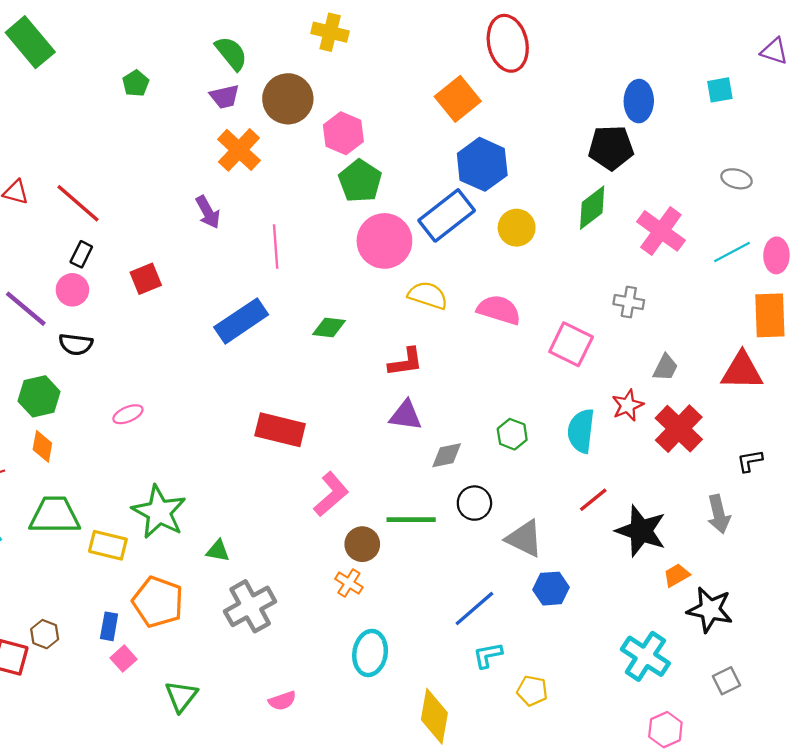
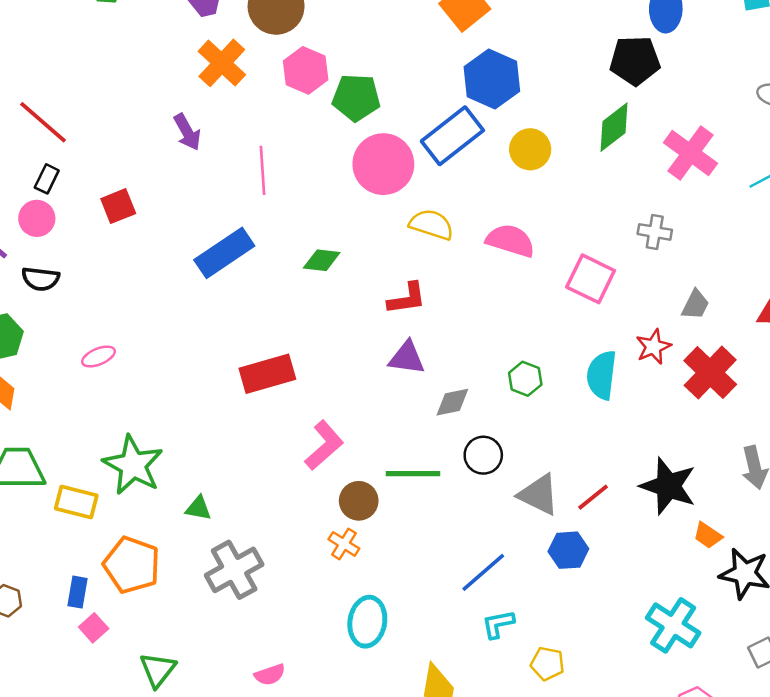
pink hexagon: (343, 133) -> (306, 70), moved
green pentagon: (360, 181) -> (356, 98), turned -30
red rectangle: (280, 430) -> (267, 374), turned -30
red line: (593, 500) -> (593, 497), moved
orange trapezoid: (677, 575) -> (708, 535), turned -116

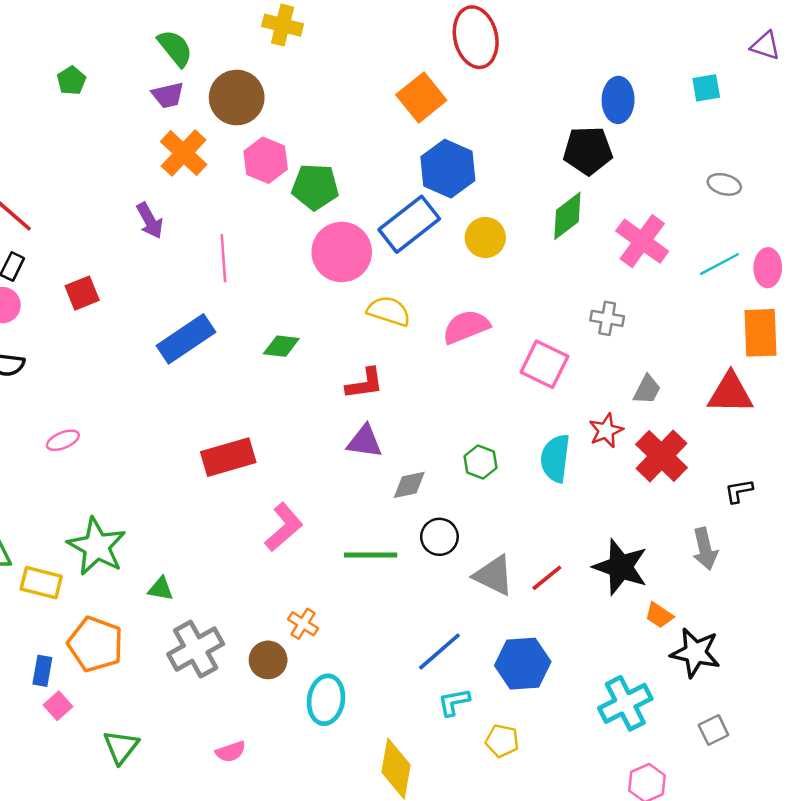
pink semicircle: (510, 241) -> (466, 327), turned -39
brown circle: (359, 501) -> (268, 660), moved
blue hexagon: (568, 550) -> (523, 664), moved, size x1.4
cyan cross: (673, 625) -> (625, 703), turned 30

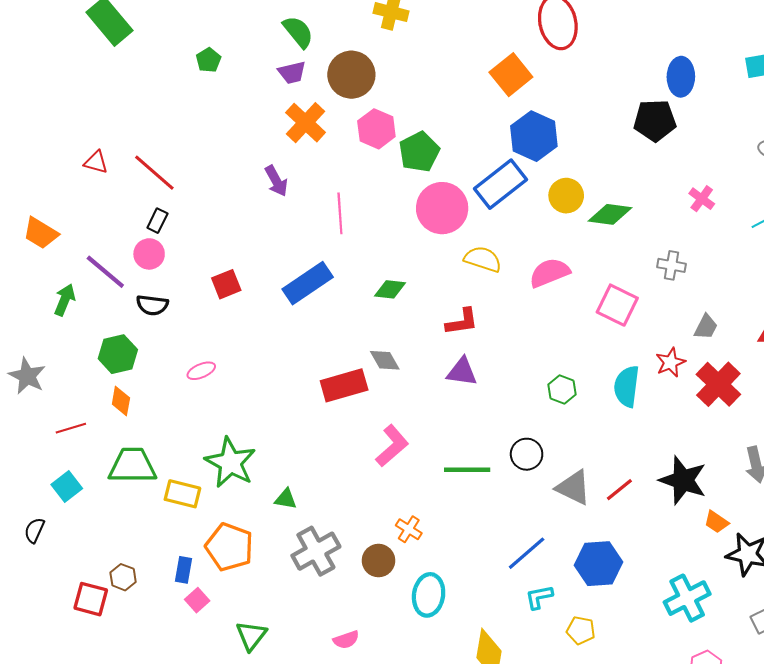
green pentagon: (315, 187) -> (419, 152), turned -30
green diamond: (567, 216) -> (610, 214), moved, turned 45
pink cross: (642, 241) -> (702, 199), size x0.6
red square: (82, 293) -> (226, 284), moved
gray diamond: (409, 485) -> (385, 360), moved, turned 72

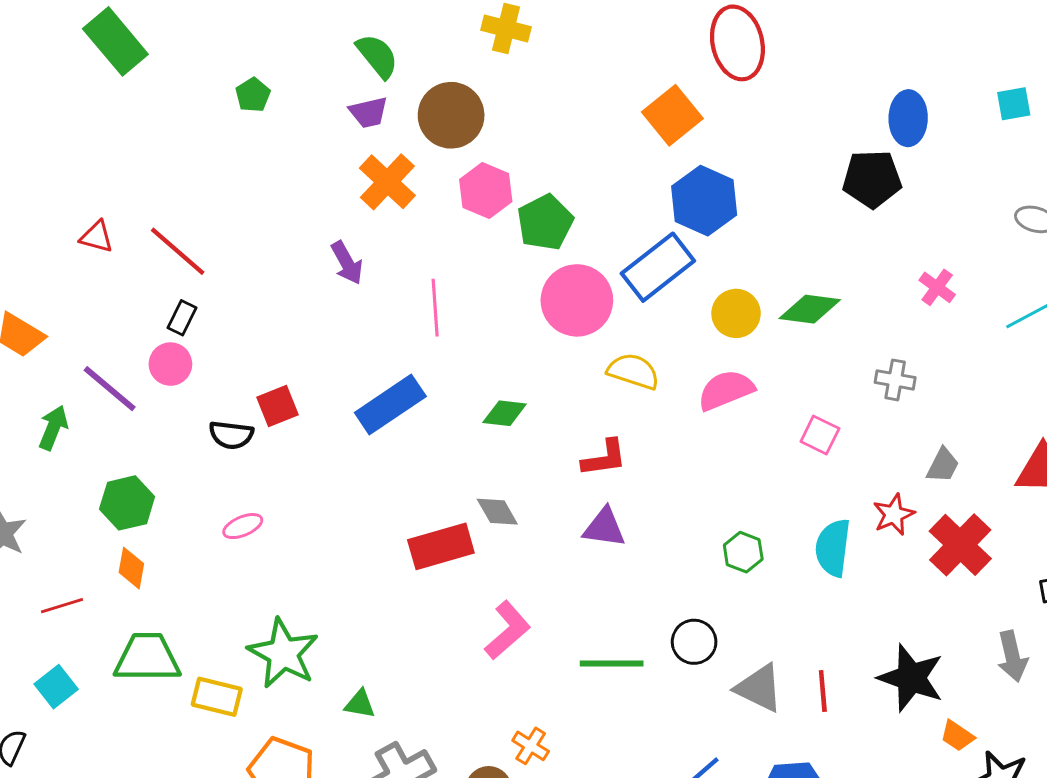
yellow circle: (566, 196) -> (736, 313), moved
black semicircle: (152, 305) -> (231, 435), moved
pink square: (617, 305) -> (820, 435), size x0.7
red line: (619, 490) -> (823, 691), turned -56

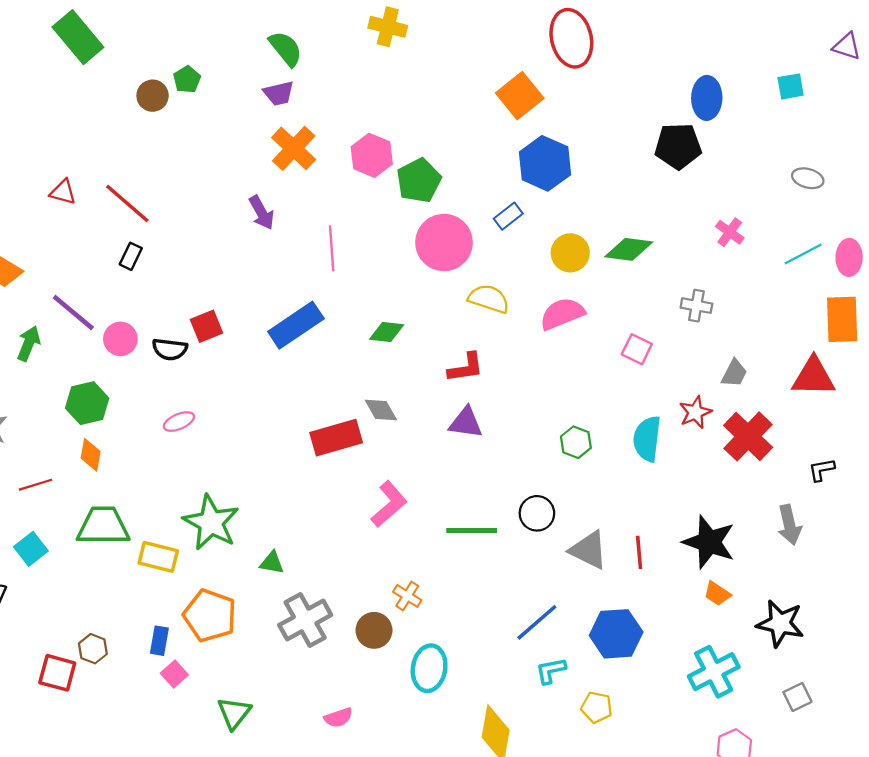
brown circle: (451, 115) -> (153, 96), moved, size x0.6
blue rectangle: (658, 267) -> (508, 216), size x0.5
pink circle: (170, 364) -> (120, 339), moved
orange trapezoid: (957, 736) -> (717, 594), moved

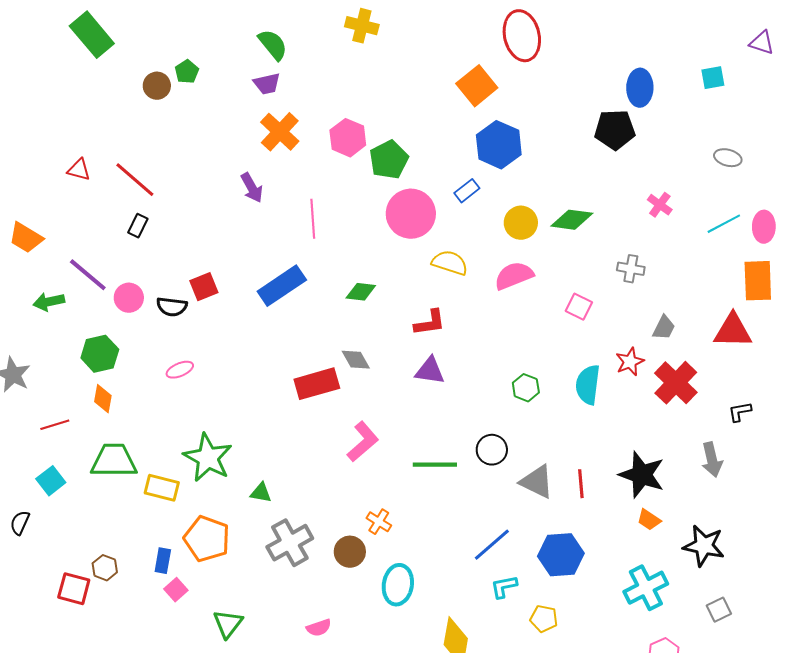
green arrow: (29, 343) -> (49, 302), turned -124

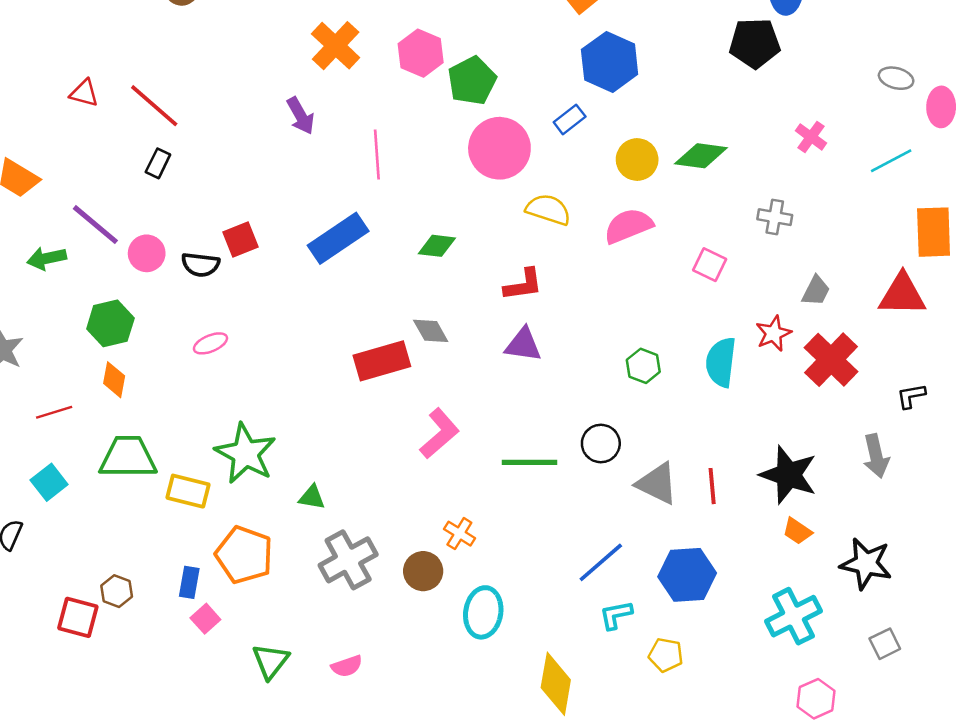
pink ellipse: (764, 227) -> (941, 107), moved
pink semicircle: (319, 628) -> (347, 666), moved

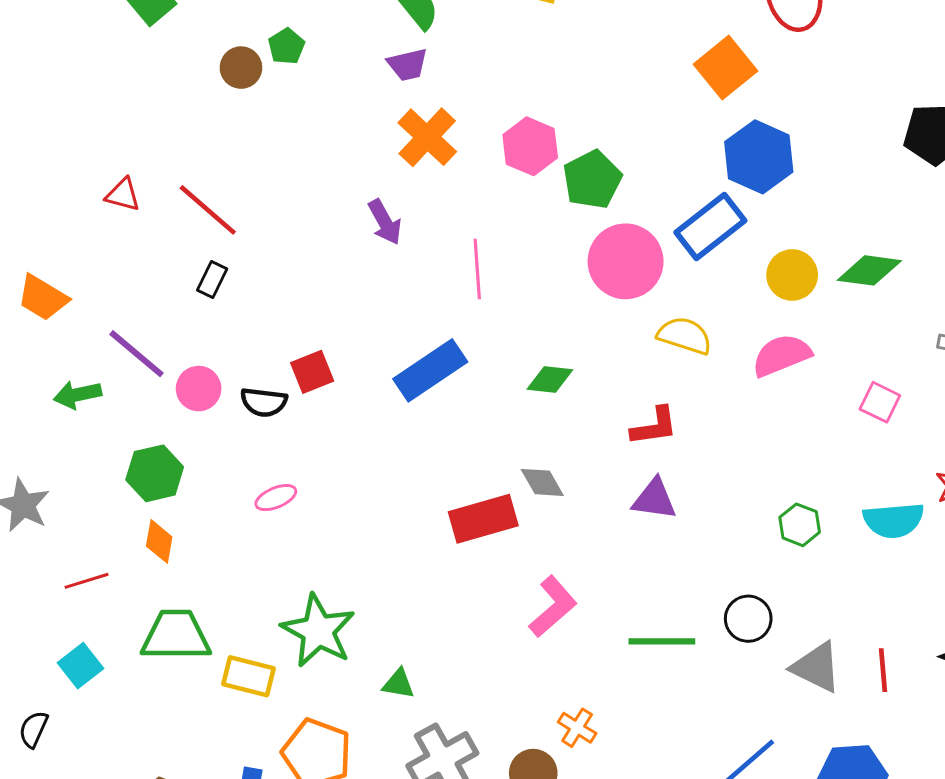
blue rectangle: (570, 119) -> (710, 227), size x1.8
cyan semicircle: (721, 362) -> (894, 520), turned -102

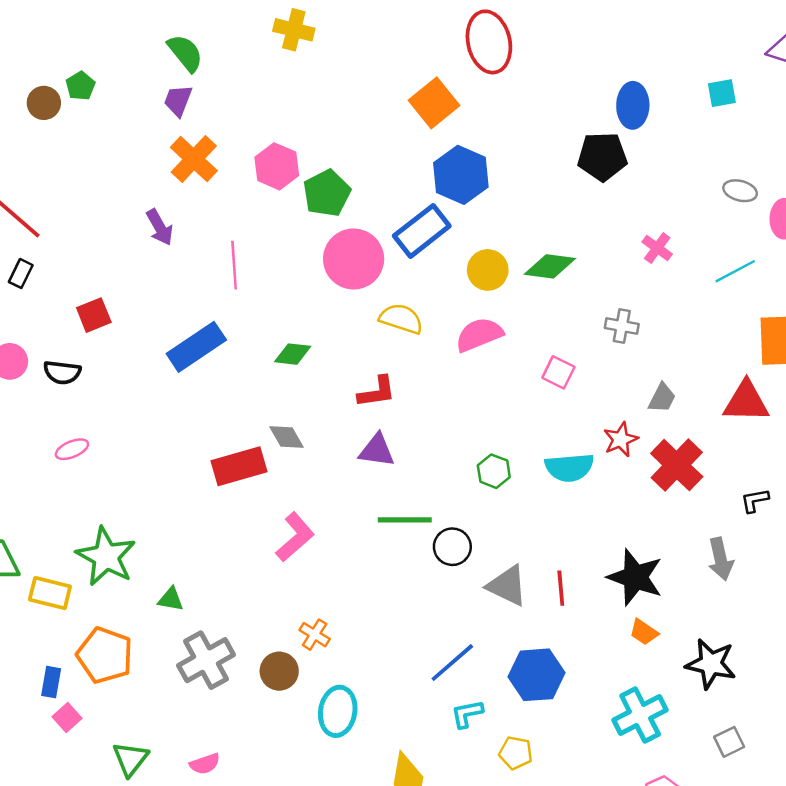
purple trapezoid: (408, 65) -> (178, 100), turned 124
red square: (312, 372) -> (94, 315), moved
green line: (662, 641) -> (405, 520), moved

